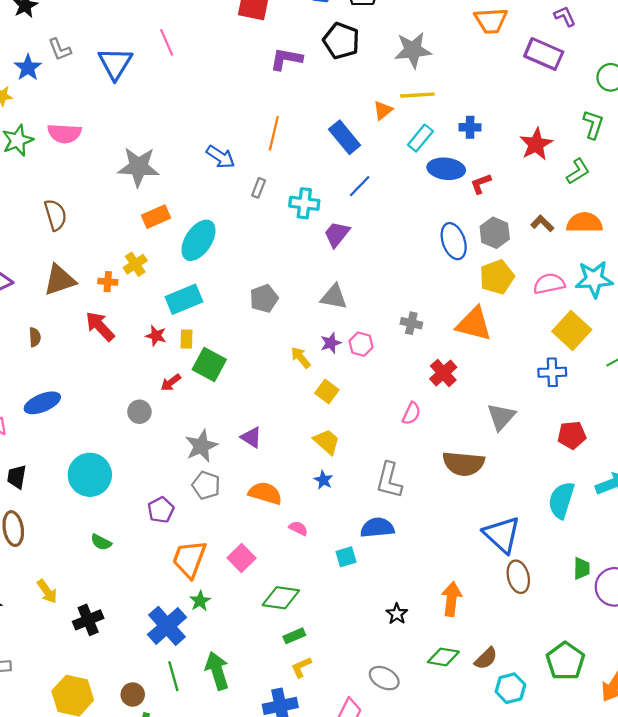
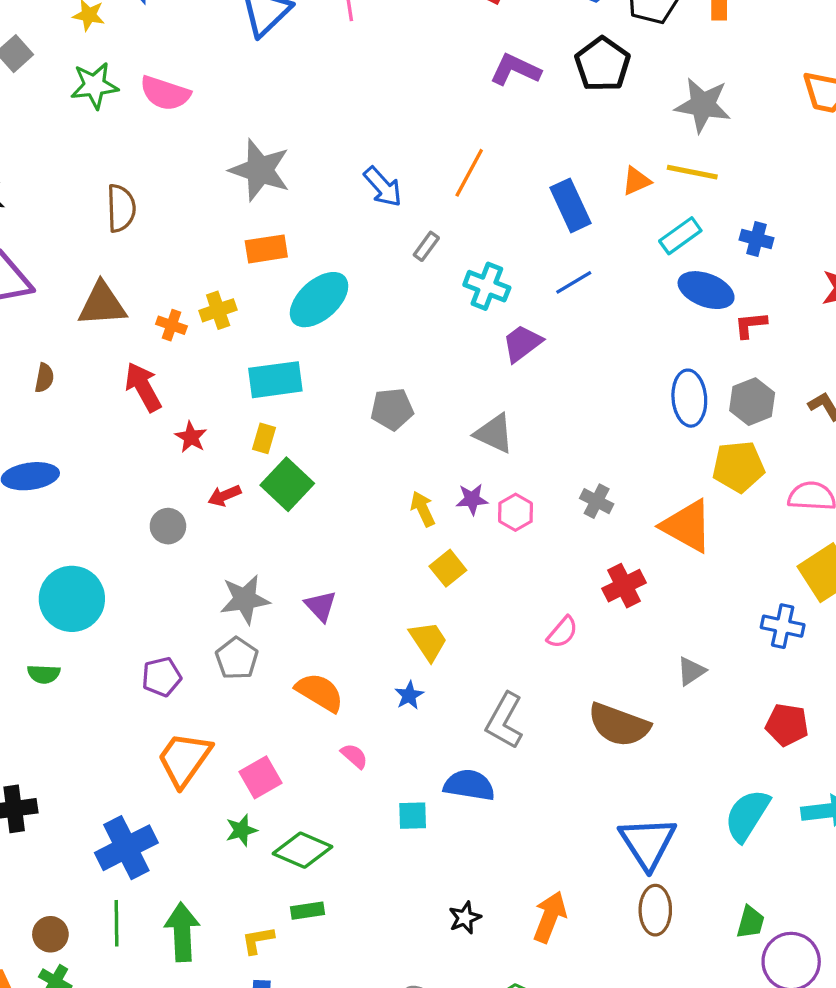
red star: (156, 336) -> (191, 437), moved
gray triangle: (501, 417) -> (691, 671), size x0.7
green semicircle: (101, 542) -> (44, 674), moved, turned -40
green star: (200, 601) -> (241, 830), moved
yellow L-shape: (301, 667) -> (258, 940), moved

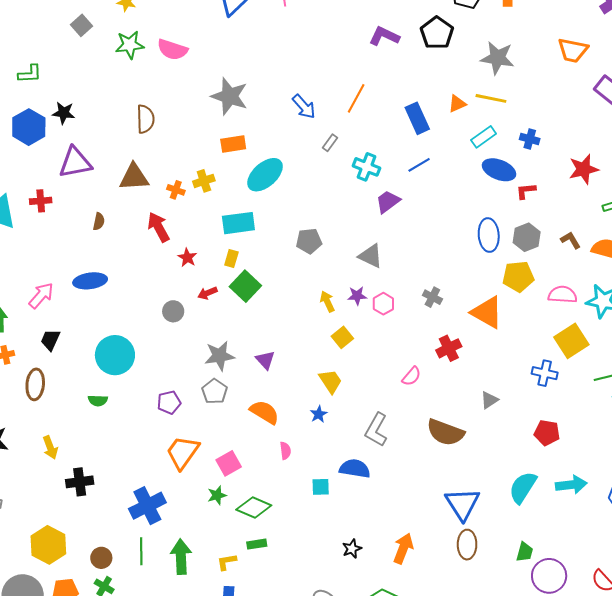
pink semicircle: (354, 756) -> (285, 451), turned 42

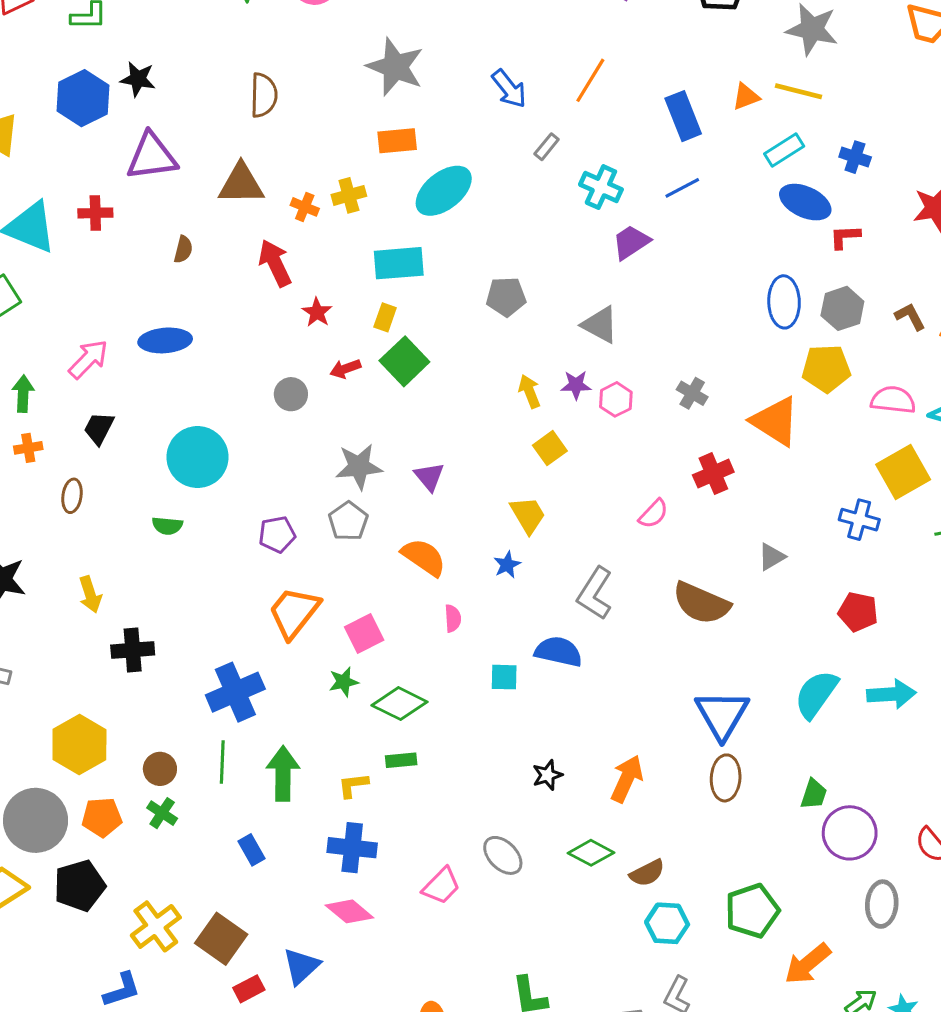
brown ellipse: (35, 384) -> (72, 496), size x0.7

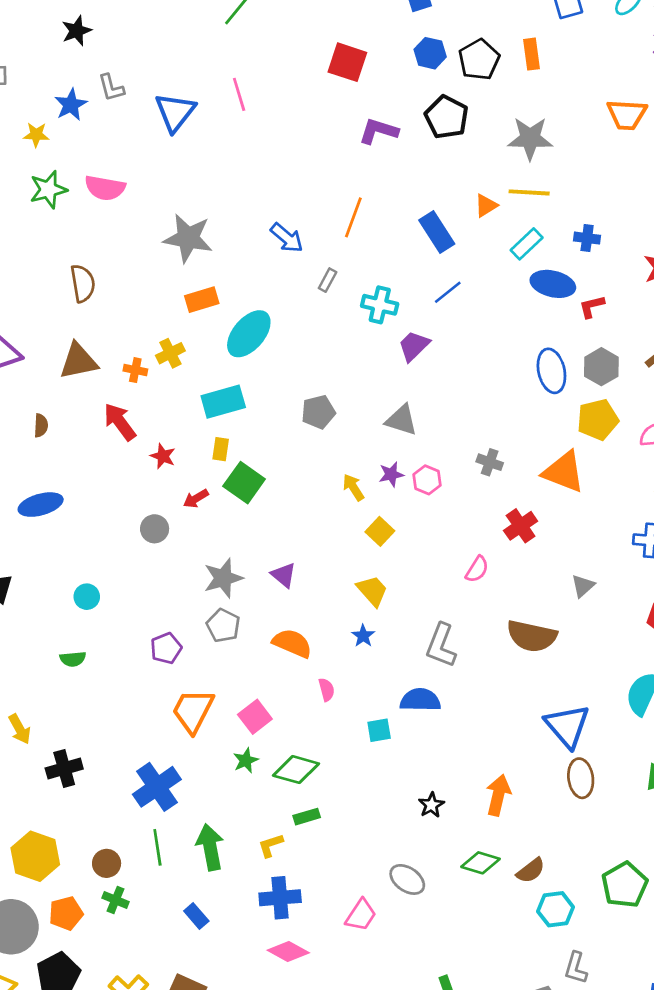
cyan circle: (197, 457) -> (87, 597), size x0.5

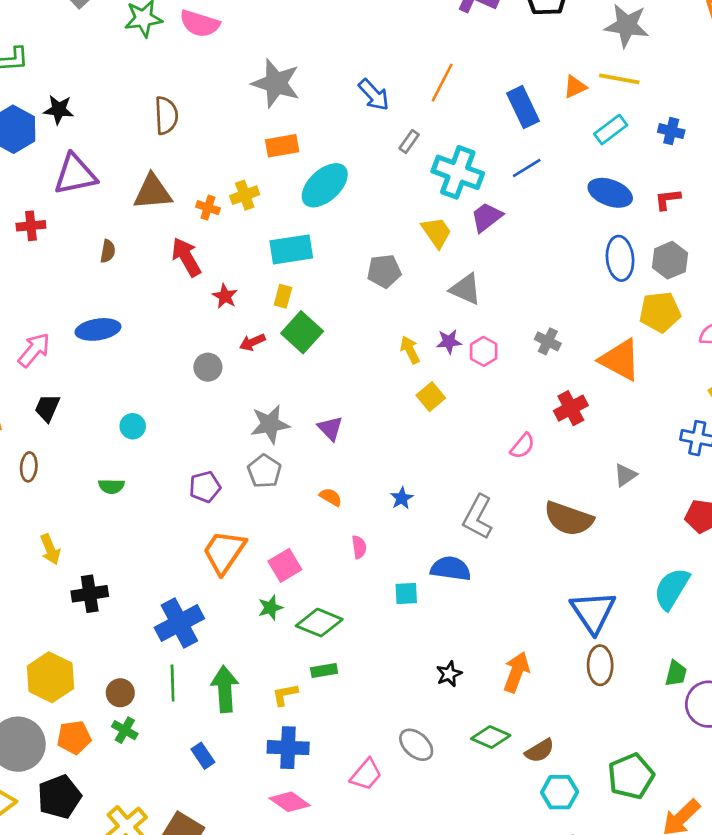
blue ellipse: (553, 284) -> (610, 193), moved
cyan cross: (380, 305) -> (458, 172), size x1.4
yellow trapezoid: (372, 591) -> (436, 232), moved
orange semicircle: (292, 643) -> (331, 497), size x0.6

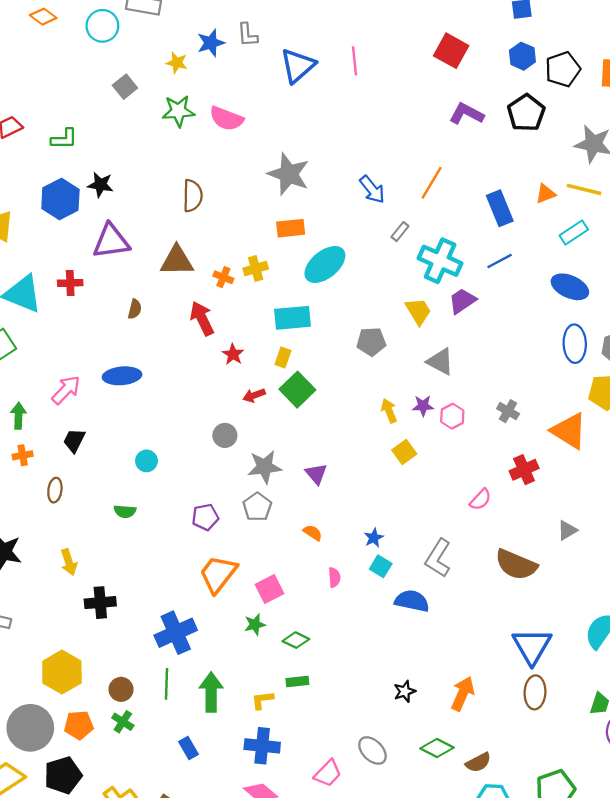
gray circle: (208, 367) -> (225, 435), moved
cyan square: (406, 594) -> (381, 566), moved, turned 30
green diamond: (319, 623) -> (296, 640), size x0.7

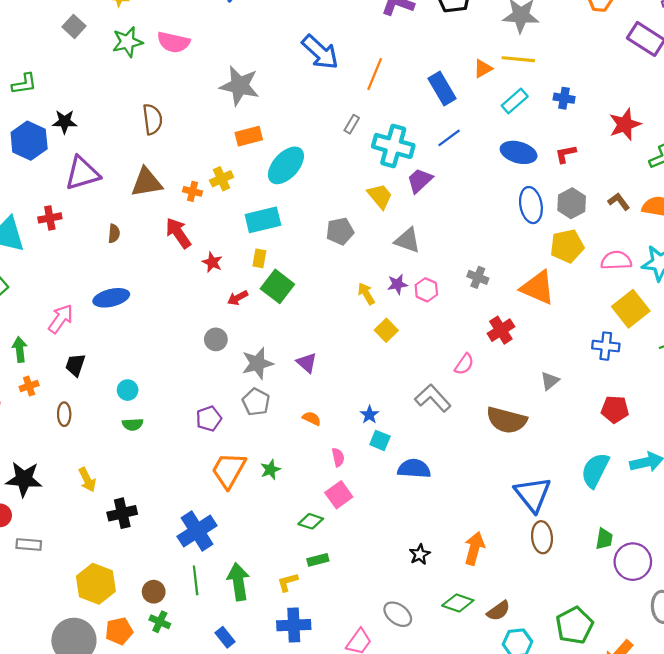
blue arrow: (372, 189) -> (320, 52), moved, size x1.4
cyan circle: (146, 461) -> (128, 390), moved
gray L-shape: (438, 558) -> (433, 398), moved, turned 114
pink square: (270, 589) -> (339, 495), moved
green star: (255, 624) -> (270, 470), moved

